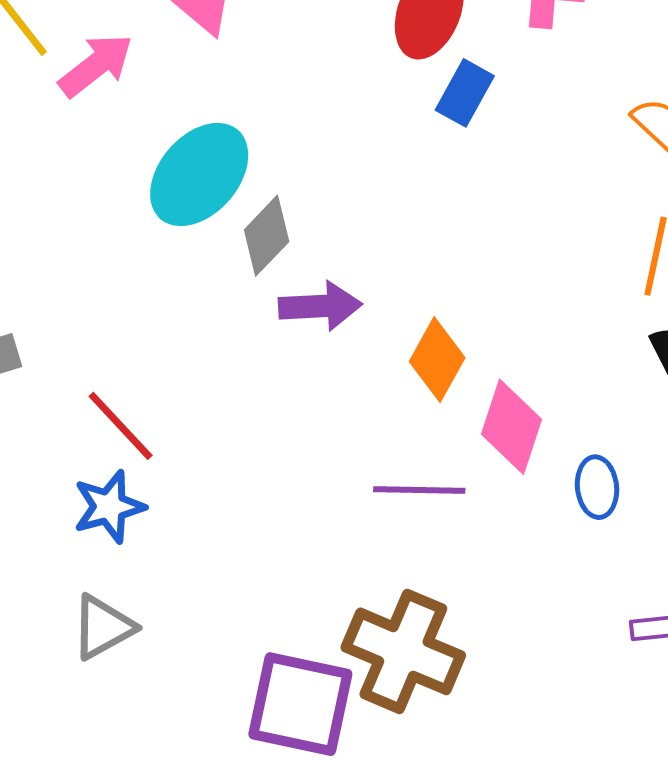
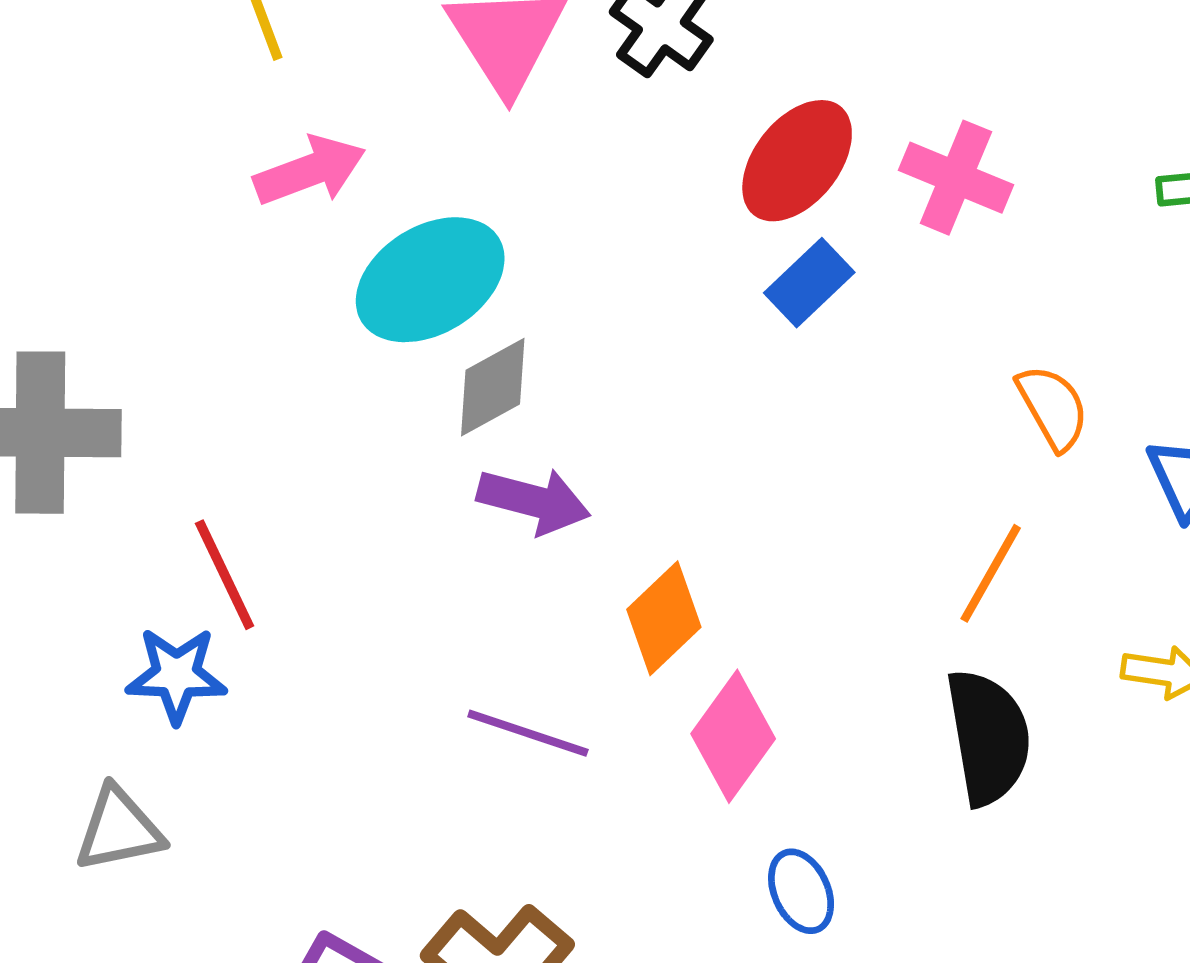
pink arrow: (96, 65) -> (310, 171), moved
blue ellipse: (597, 487) -> (801, 891), moved, turned -36
purple line: (419, 490) -> (528, 733), moved

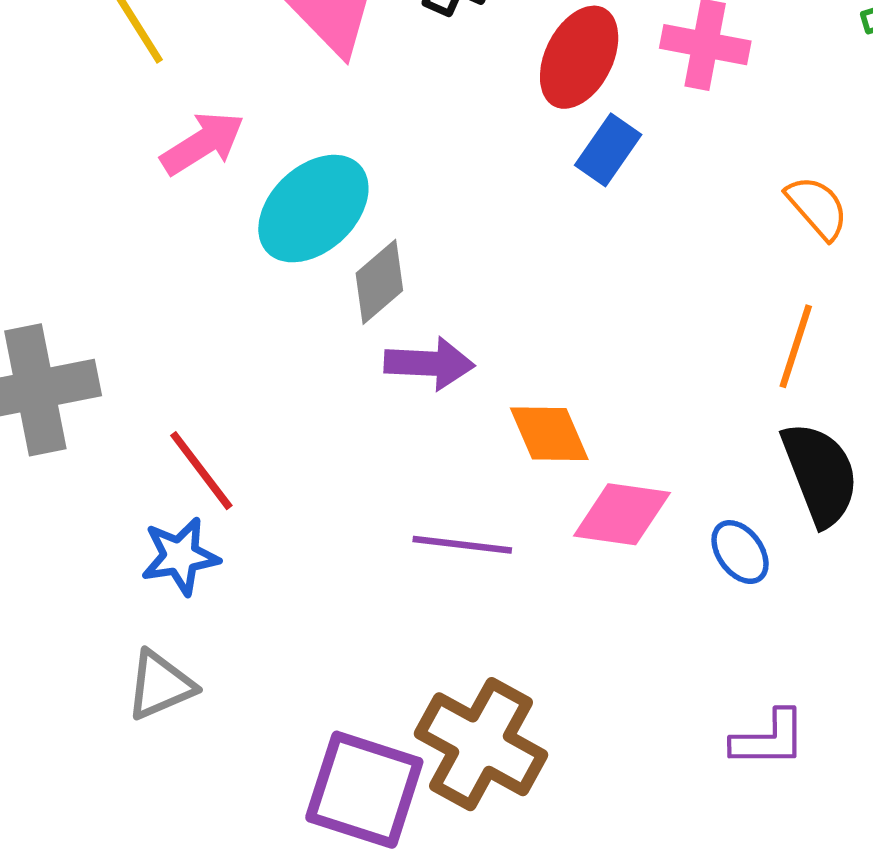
orange diamond: (664, 618) -> (549, 434), turned -58
pink diamond: (733, 736) -> (622, 514), turned 74
blue ellipse: (801, 891) -> (740, 552), moved

